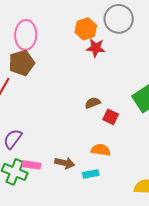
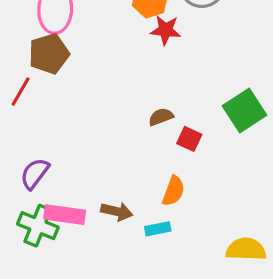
orange semicircle: (101, 150) -> (173, 191), turned 102
pink rectangle: (32, 165) -> (65, 215), size x1.4

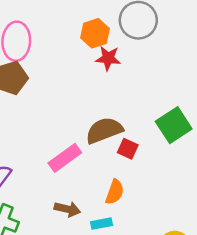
brown semicircle: (161, 117) -> (104, 130), size x1.8
pink rectangle: (65, 215) -> (65, 158), moved, turned -44

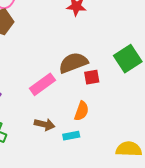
red square: (128, 149) -> (92, 77), turned -35

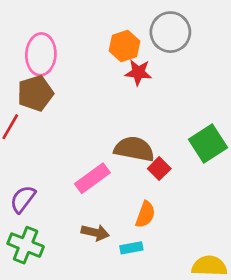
brown semicircle: (73, 63) -> (134, 149), turned 32
red square: (92, 77) -> (159, 169), turned -35

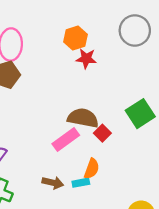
gray circle: (170, 32) -> (135, 30), moved
pink rectangle: (92, 178) -> (66, 140), moved
cyan rectangle: (131, 248) -> (81, 183), moved

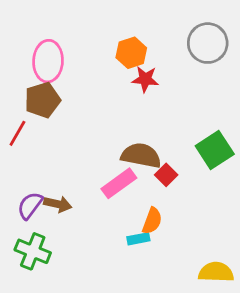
brown arrow: (53, 183) -> (58, 204), moved

